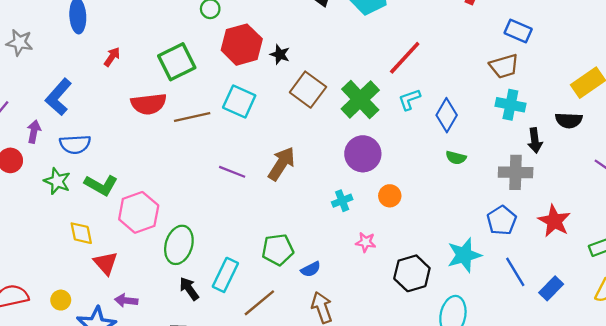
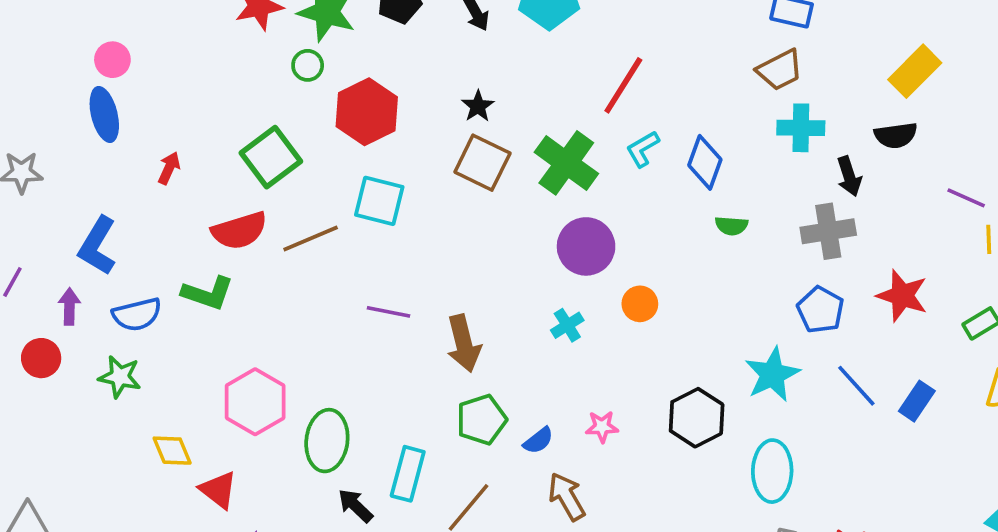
black star: (280, 54) -> (478, 106), moved, turned 30
brown arrow: (282, 164) -> (464, 343), moved, turned 144
green L-shape: (101, 185) -> (208, 293), moved
pink star: (366, 242) -> (602, 427), moved

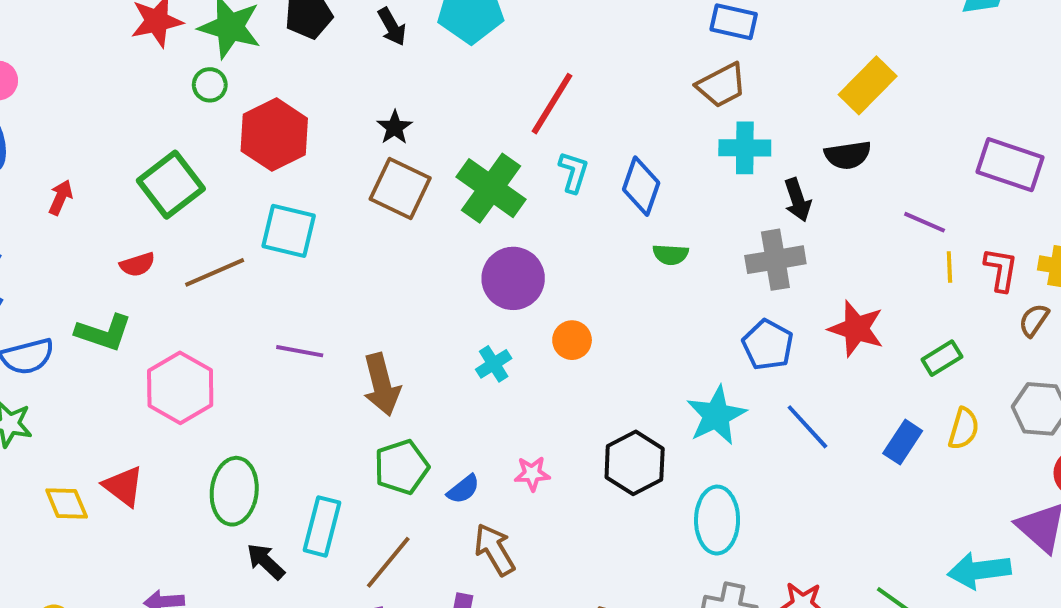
cyan L-shape: (643, 149) -> (574, 172), turned 138
red semicircle: (239, 231) -> (137, 265), size x0.6
blue rectangle: (917, 401) -> (903, 442), moved
pink hexagon: (255, 402) -> (180, 388), moved
red triangle: (218, 490) -> (123, 486), moved

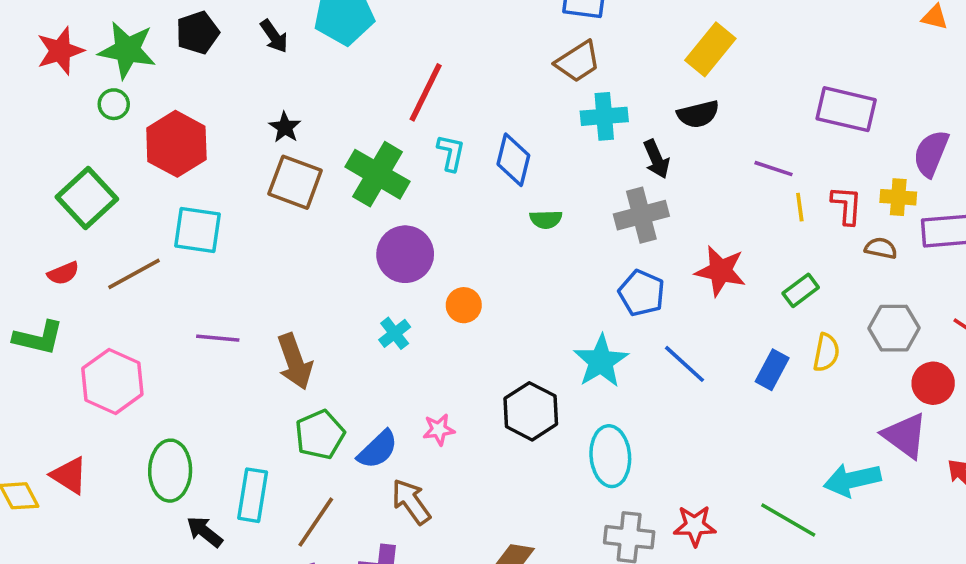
brown semicircle: (1034, 320) -> (881, 248), turned 72
blue semicircle: (463, 489) -> (378, 449), size x1.4

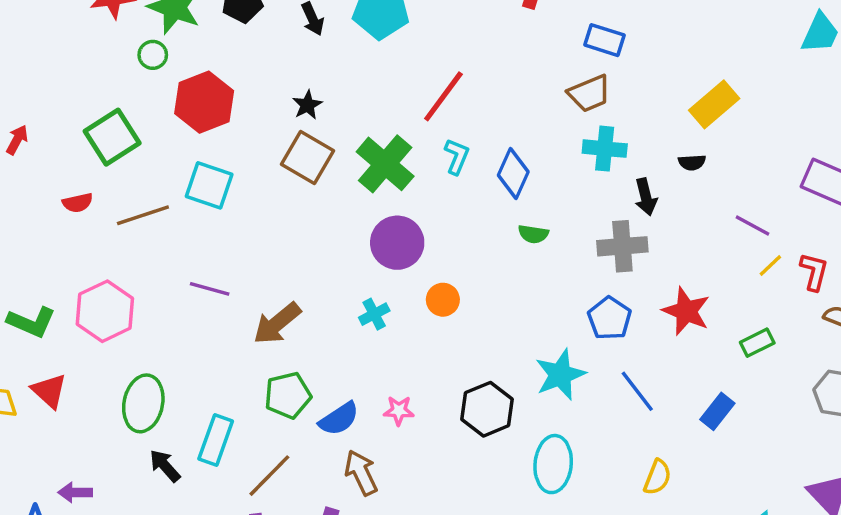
black semicircle: (698, 114) -> (692, 162), size x0.7
yellow line: (800, 207) -> (770, 265), turned 44
green L-shape: (38, 338) -> (31, 322), moved
yellow semicircle: (826, 353) -> (657, 477), moved
brown arrow: (295, 362) -> (277, 323), turned 60

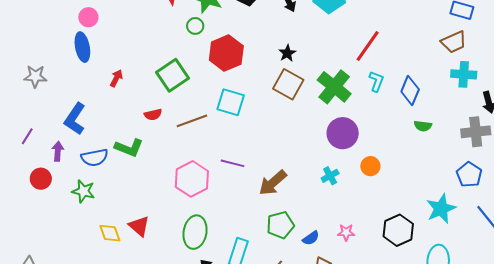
pink hexagon: (105, 311) -> (192, 179), moved
green L-shape: (31, 322) -> (129, 148), moved
blue semicircle: (339, 419) -> (311, 238), size x0.7

